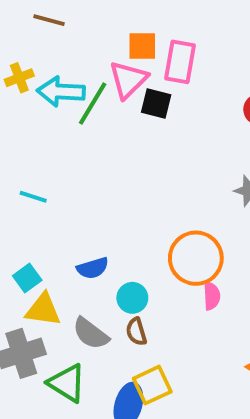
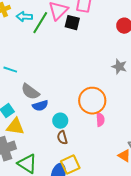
cyan arrow: (61, 92) -> (24, 17), size x0.7
gray semicircle: (91, 334) -> (30, 92), moved

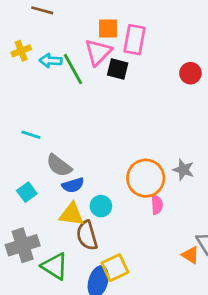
green line: (40, 23) -> (73, 69), turned -60
gray star: (119, 67) -> (183, 170), moved
yellow triangle: (15, 127) -> (72, 214), moved
brown semicircle: (62, 138) -> (87, 235), moved, size x1.5

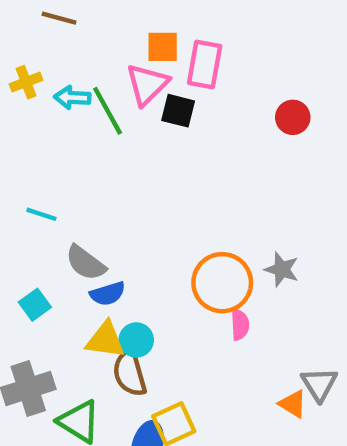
cyan circle: (101, 206) -> (136, 340), moved

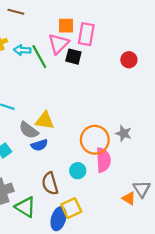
pink semicircle: (240, 325) -> (103, 160), size x1.6
yellow triangle: (105, 340) -> (45, 121), moved
cyan circle: (136, 340) -> (78, 171), moved

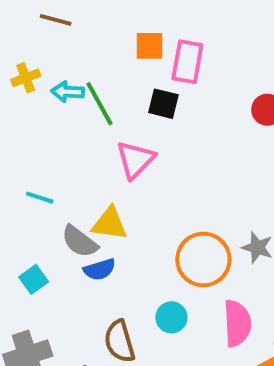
pink triangle: (59, 44) -> (136, 160), moved
pink semicircle: (103, 160) -> (237, 323), moved

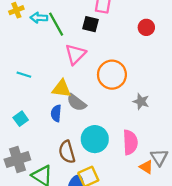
gray semicircle: (80, 242) -> (77, 103), moved
orange circle: (203, 259) -> (112, 75), moved
blue semicircle: (100, 269) -> (56, 113), turned 112
cyan circle: (171, 317) -> (95, 139), size x1.6

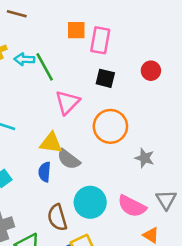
black square: (90, 24) -> (105, 78), moved
pink semicircle: (130, 142) -> (132, 206), turned 120
gray triangle: (159, 157) -> (166, 200), moved

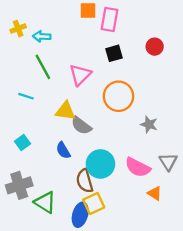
green line: (45, 67) -> (43, 67), moved
black square: (105, 78) -> (114, 53), turned -30
blue semicircle: (45, 172) -> (63, 150), moved, turned -36
brown semicircle: (57, 217) -> (85, 181), moved

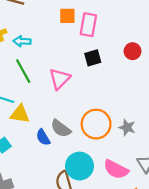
orange circle: (119, 96) -> (96, 124), moved
yellow triangle: (65, 111) -> (20, 114), moved
blue semicircle: (63, 150) -> (43, 137), moved

